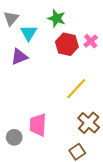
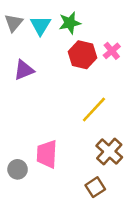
green star: (57, 18) -> (70, 23), turned -30
cyan triangle: (29, 33) -> (40, 25), moved

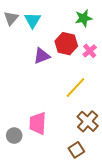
green star: (70, 23) -> (84, 18), moved
pink cross: (112, 51) -> (90, 51), moved
purple triangle: (24, 70) -> (42, 56), moved

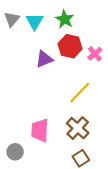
green star: (84, 18) -> (65, 19), moved, turned -30
brown cross: (88, 121) -> (78, 128), moved
gray circle: (14, 136) -> (15, 152), moved

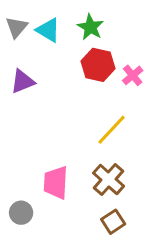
cyan triangle: (34, 21) -> (48, 30), turned -30
purple triangle: (44, 59) -> (23, 81), moved

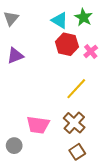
green star: (90, 27) -> (83, 17), moved
cyan triangle: (48, 30) -> (60, 20), moved
pink trapezoid: (56, 183) -> (38, 125), turned -85

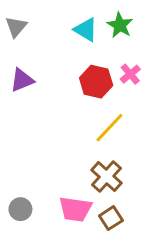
red hexagon: (67, 44) -> (96, 82), moved
pink trapezoid: (38, 125) -> (75, 209), moved

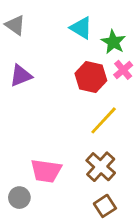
green star: (120, 25) -> (113, 42), moved
gray triangle: (16, 27) -> (15, 25), turned -35
pink trapezoid: (75, 209) -> (46, 171), moved

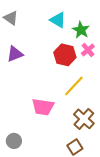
brown cross: (101, 167) -> (84, 119), moved
pink trapezoid: (46, 171) -> (43, 107), moved

